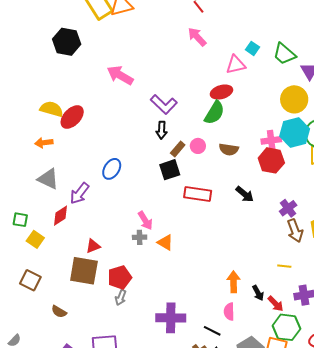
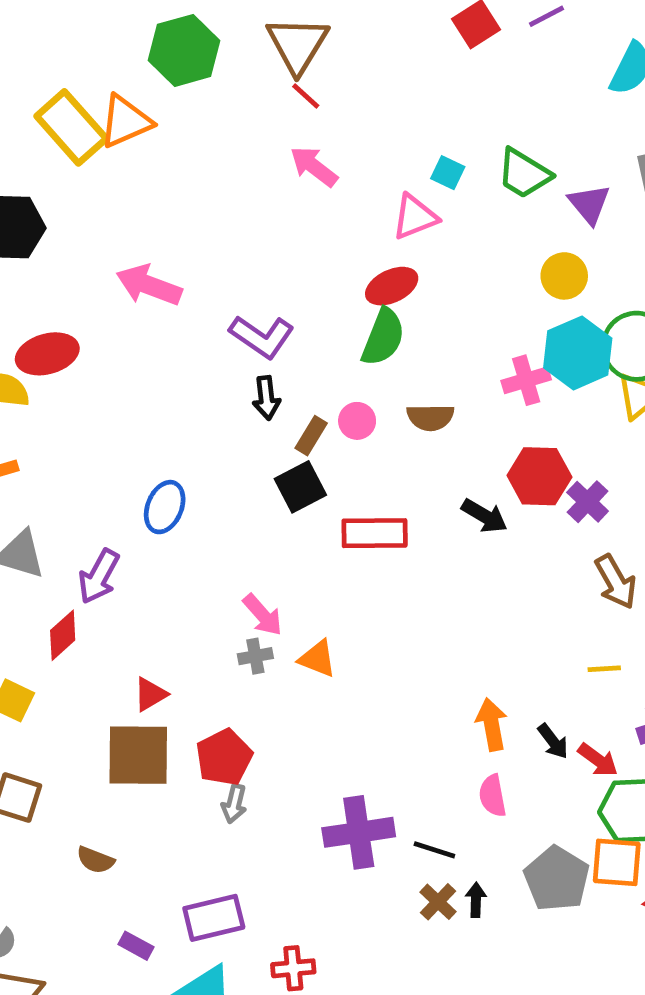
yellow circle: (294, 99) -> (564, 276), size x0.7
red ellipse: (72, 117) -> (47, 354), moved, turned 40
red hexagon: (271, 160) -> (539, 476), moved
purple cross: (288, 208) -> (588, 502), moved
black line: (212, 331) -> (434, 850), moved

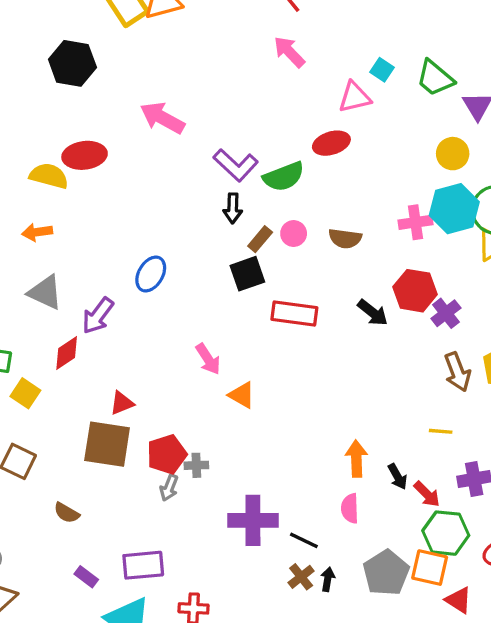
green semicircle: (383, 337) -> (284, 177), moved, turned 39
gray cross: (255, 656) -> (196, 465), moved

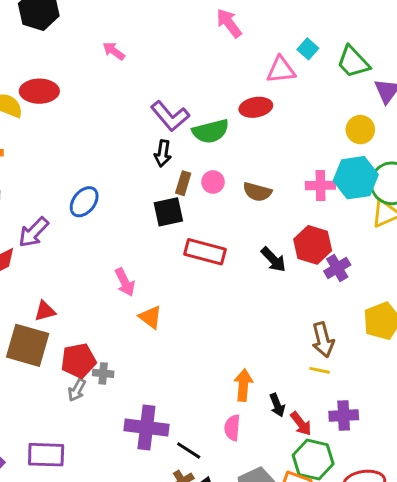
pink arrow: (162, 118) -> (114, 51), moved, size x0.6
brown rectangle: (260, 239) -> (183, 183), turned -30
brown arrow: (457, 372) -> (323, 340), moved

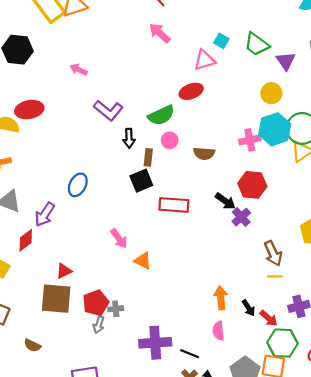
purple L-shape: (170, 116) -> (108, 110), moved
pink circle: (213, 182) -> (170, 140), moved
purple cross: (337, 268) -> (241, 217), moved

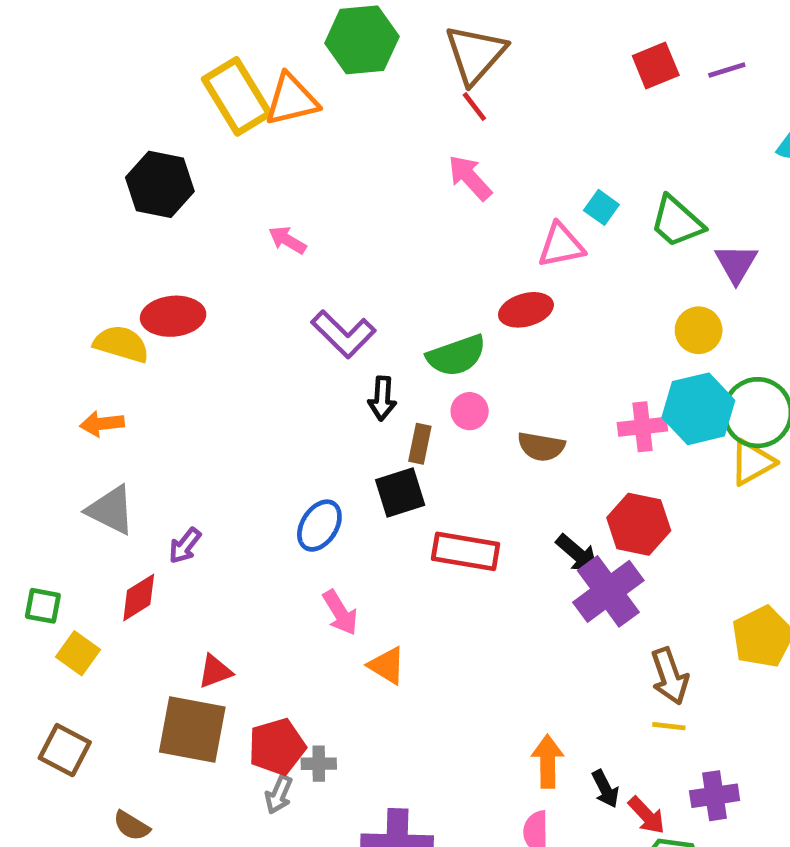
blue ellipse: (78, 185) -> (319, 526), moved
purple arrow: (45, 214) -> (185, 546), size x0.7
purple cross: (241, 217) -> (608, 591), size x1.6

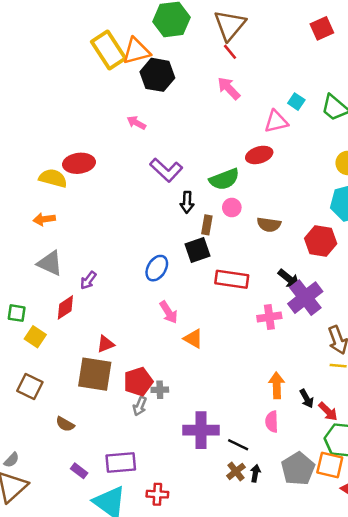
black hexagon: (160, 184) -> (157, 75), moved
pink cross: (642, 427) -> (269, 317), moved
red hexagon: (639, 524) -> (321, 241), moved

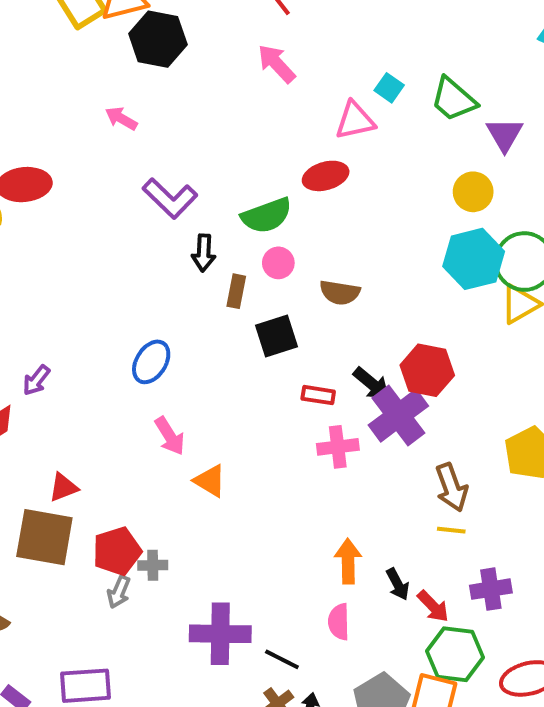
red hexagon: (321, 241) -> (427, 370), moved
black square: (198, 250) -> (277, 336), moved
red rectangle: (232, 279) -> (318, 395), moved, size x0.6

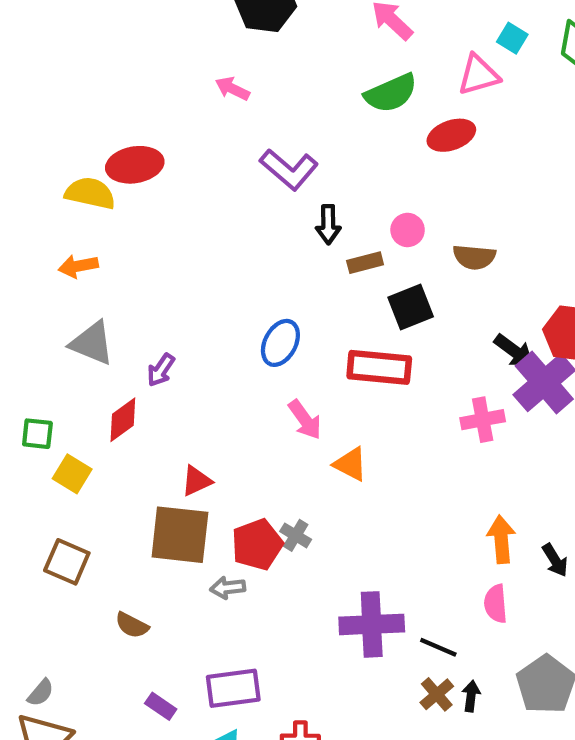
green semicircle: (267, 216) -> (391, 93), moved
brown rectangle: (236, 291) -> (365, 263), turned 68
red rectangle: (318, 395) -> (379, 367), moved, size x1.8
gray cross: (153, 565) -> (296, 535), moved, turned 36
gray arrow: (119, 592) -> (228, 588), moved, turned 64

